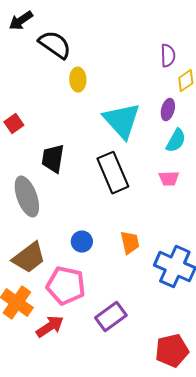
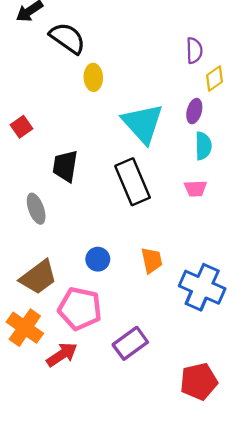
cyan semicircle: (176, 141) -> (203, 146), turned -30
gray ellipse: (27, 197) -> (36, 209), size x0.7

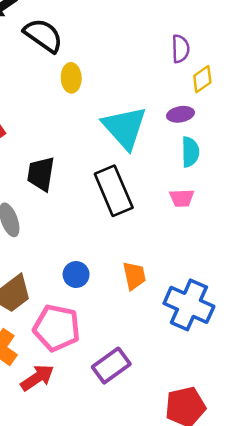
purple ellipse: (194, 111) -> (180, 114), turned 65

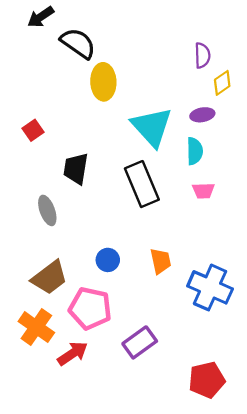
yellow ellipse: (71, 78) -> (103, 82), size x1.4
cyan semicircle: (190, 152) -> (195, 151), moved

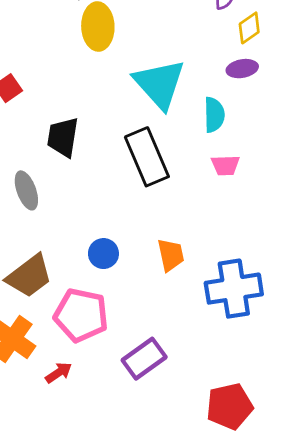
purple ellipse: (202, 115) -> (242, 69), moved
blue cross: (210, 287) -> (234, 289), turned -33
red arrow: (73, 353) -> (59, 373), size x0.7

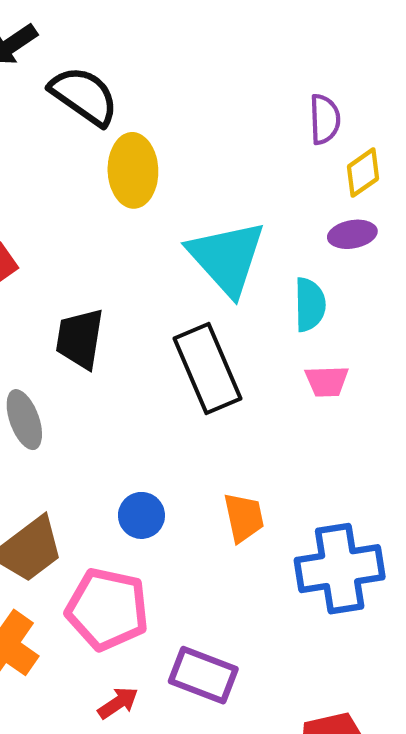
purple rectangle: (144, 359) -> (203, 675), turned 57
red arrow: (59, 373) -> (118, 703), moved

